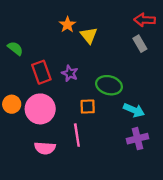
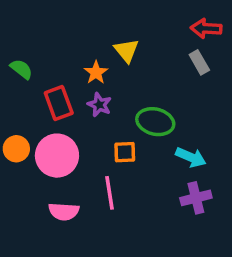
orange star: (67, 25) -> (96, 72), moved

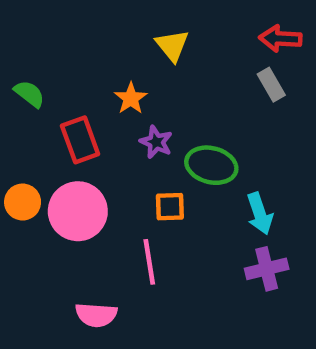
yellow triangle: (126, 50) -> (172, 45), moved
purple star: (99, 105) -> (156, 142), moved
cyan arrow: (191, 157) -> (260, 214), turned 48
pink semicircle: (64, 211) -> (96, 315), moved

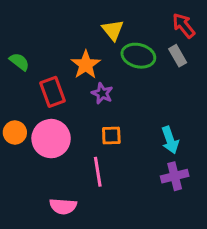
red arrow: (280, 39) -> (184, 26), turned 48
orange star: (131, 98) -> (86, 65), size x1.4
green ellipse: (211, 165) -> (138, 56), moved

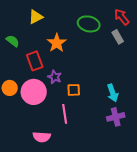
yellow triangle: (113, 30) -> (36, 17), moved, turned 42
green ellipse: (138, 56) -> (89, 24), moved
purple star: (102, 93) -> (55, 77), moved

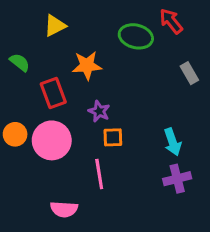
red arrow: (122, 17) -> (171, 21), moved
gray rectangle: (118, 37) -> (189, 73), moved
orange star: (57, 43) -> (87, 65), turned 30
purple star: (55, 77) -> (99, 111), moved

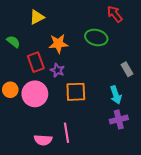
green ellipse: (136, 36) -> (96, 38), moved
gray rectangle: (189, 73) -> (127, 69), moved
purple star: (99, 111) -> (57, 70), moved
orange square: (113, 137) -> (76, 92), size x1.5
pink line: (99, 174) -> (67, 133), moved

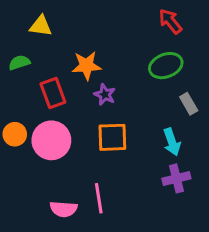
yellow triangle: (37, 17) -> (41, 26), moved, turned 35
green ellipse: (96, 38) -> (166, 66), moved, turned -35
green semicircle: (13, 42) -> (19, 63), turned -56
purple star: (57, 70) -> (105, 95), moved

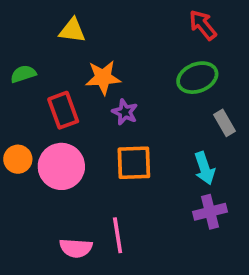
yellow triangle: (41, 26) -> (72, 30), moved

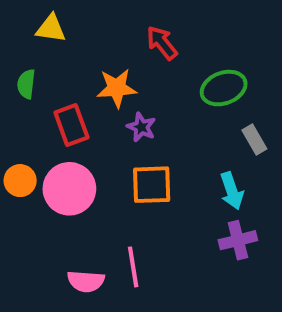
red arrow: (203, 25) -> (162, 43), moved
yellow triangle: (72, 30) -> (51, 28), moved
green semicircle: (23, 74) -> (26, 84), turned -65

